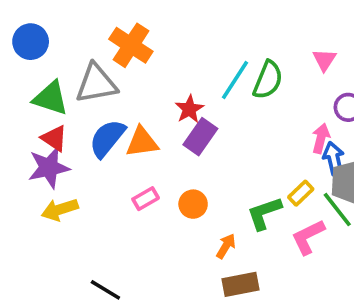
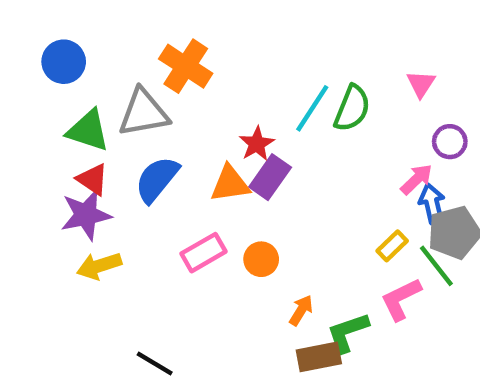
pink arrow: (321, 138) -> (416, 179), turned 32
orange triangle: (142, 142) -> (230, 184), moved
pink rectangle: (146, 199) -> (203, 253), size x1.4
green L-shape: (264, 213) -> (348, 332), moved

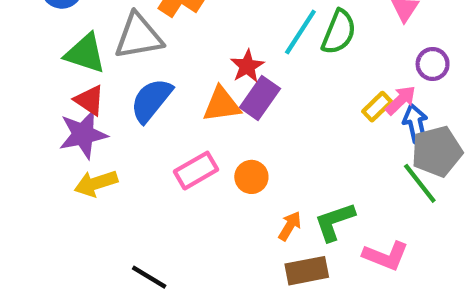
yellow rectangle: (392, 246) -> (377, 107), moved
pink L-shape: (401, 299) -> (386, 256), moved, turned -132
green L-shape: (348, 332) -> (335, 222), moved

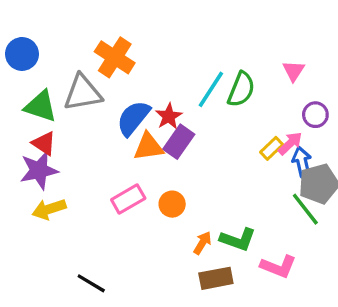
blue semicircle: (151, 100) -> (133, 118), moved
green L-shape: (335, 222) -> (238, 239), turned -141

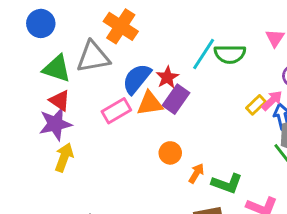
green semicircle: (241, 89) -> (230, 54), turned 68
pink rectangle: (128, 199) -> (116, 111), moved
yellow arrow: (49, 209) -> (64, 157), turned 128
orange arrow: (202, 243) -> (196, 173), moved

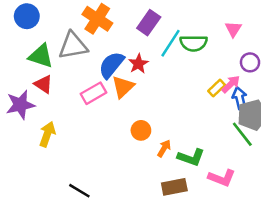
purple rectangle: (176, 99) -> (149, 23), moved
orange triangle: (150, 103) -> (123, 87), turned -35
purple star: (55, 124) -> (20, 105), moved

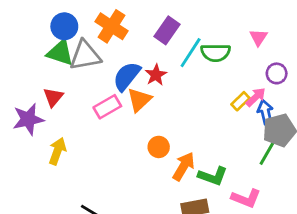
blue circle: (27, 16) -> (64, 26), moved
green triangle: (41, 56) -> (60, 53), moved
red triangle: (43, 84) -> (53, 97), turned 36
green line: (242, 134) -> (268, 151), turned 68
orange arrow: (164, 148) -> (184, 166), size x1.5

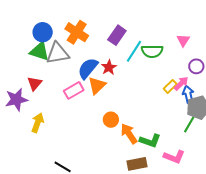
orange arrow: (184, 166) -> (129, 134), turned -65

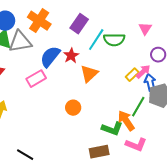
orange triangle: (97, 85) -> (89, 74), moved
green line: (190, 123) -> (138, 107), moved
orange arrow: (129, 134) -> (126, 121), moved

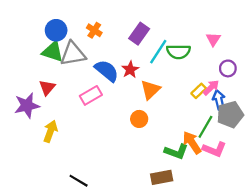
orange cross: (39, 21) -> (94, 30), size x0.6
blue semicircle: (50, 57) -> (107, 71), turned 90
orange circle: (73, 108) -> (139, 119), moved
pink L-shape: (136, 145) -> (214, 149), moved

